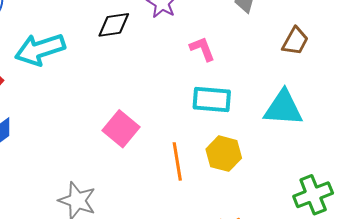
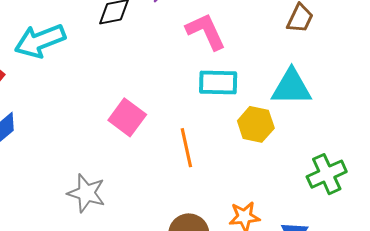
pink L-shape: (202, 49) -> (206, 31), size x1.5
yellow hexagon: (224, 154) -> (256, 124), moved

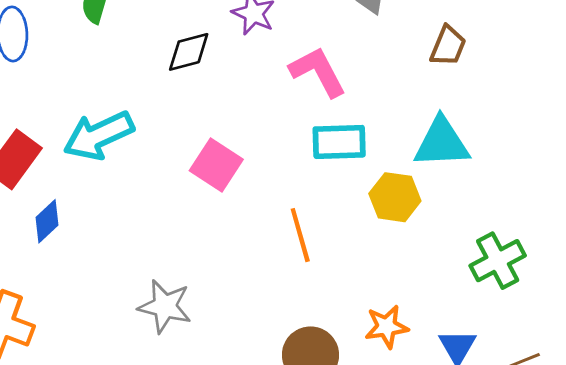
cyan arrow: (40, 41) -> (99, 135), moved
pink square: (127, 117) -> (216, 165), moved

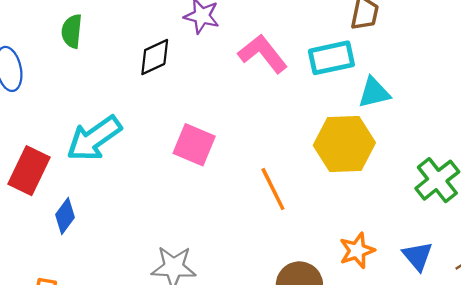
cyan rectangle: (339, 142) -> (331, 58), moved
cyan triangle: (442, 143) -> (374, 93), size x0.7
yellow hexagon: (395, 197) -> (344, 144), size x1.4

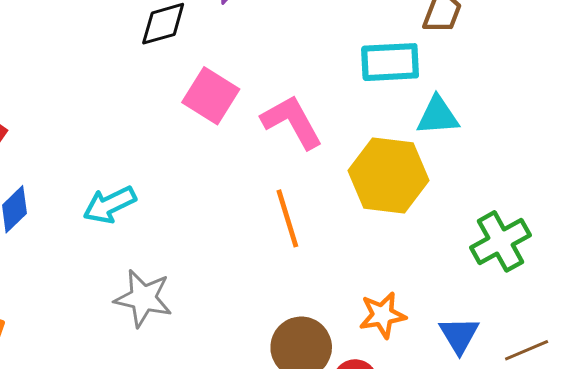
pink L-shape: (263, 54) -> (292, 122), moved
cyan arrow: (94, 138) -> (110, 205), moved, size x0.7
pink square: (194, 145) -> (211, 96), moved

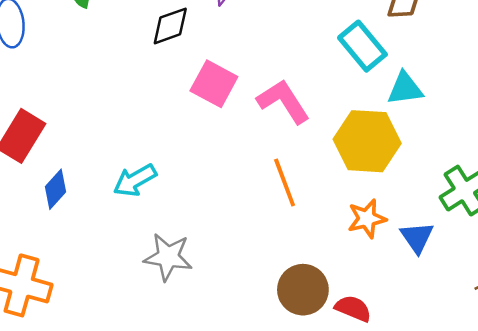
cyan rectangle: (390, 62) -> (362, 46), turned 57
orange star: (382, 315) -> (367, 219), moved
blue triangle: (459, 335) -> (417, 237), moved

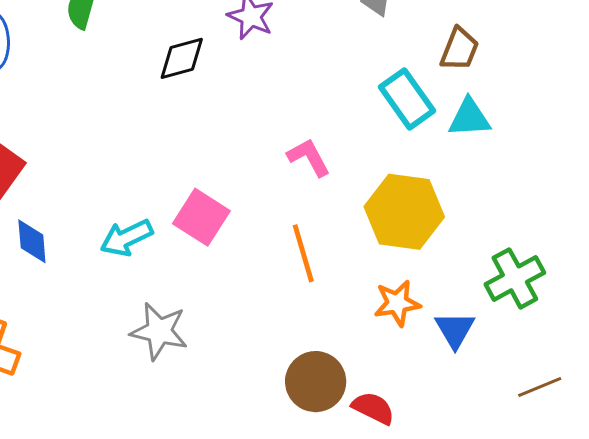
pink square: (214, 84) -> (201, 217), moved
cyan triangle: (405, 89) -> (469, 118), moved
pink L-shape: (283, 101) -> (309, 157), size x0.7
blue diamond: (55, 189) -> (32, 241), turned -51

